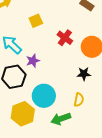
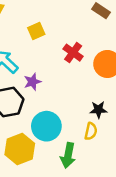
black star: (84, 74) -> (98, 110), moved
green arrow: (61, 119) -> (68, 155), turned -60

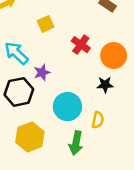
black star: (98, 110) -> (105, 85), moved
cyan circle: (46, 126) -> (67, 107), moved

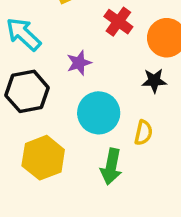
purple star: (42, 73) -> (79, 63), moved

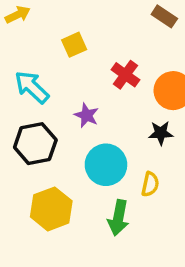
purple star: (79, 63) -> (87, 115), turned -30

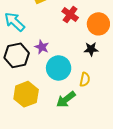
purple star: (87, 115) -> (42, 47), moved
green arrow: (118, 218) -> (66, 99), turned 42

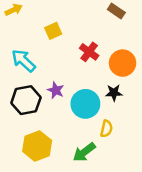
cyan circle: (59, 68) -> (85, 104), moved

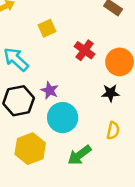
cyan circle: (85, 104) -> (63, 118), moved
yellow semicircle: (106, 129) -> (113, 131), moved

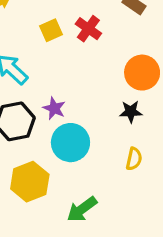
red cross: (85, 50) -> (88, 29), moved
green arrow: (79, 155) -> (82, 209), moved

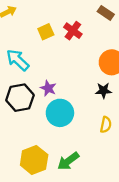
yellow hexagon: (30, 182) -> (34, 160), moved

